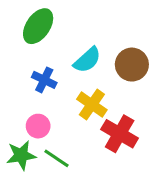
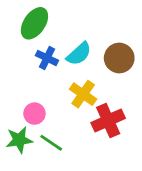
blue cross: (44, 80) -> (47, 58), moved
red cross: (120, 134) -> (108, 121), turned 36

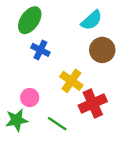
cyan semicircle: (79, 54) -> (92, 20), moved
green line: (51, 143) -> (57, 124), moved

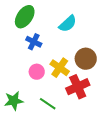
cyan semicircle: (92, 20) -> (68, 24), moved
brown circle: (102, 50) -> (86, 59), moved
pink circle: (30, 98) -> (37, 72), moved

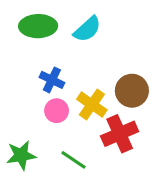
green ellipse: (25, 17) -> (38, 26), turned 55
cyan semicircle: (68, 24) -> (87, 29), moved
blue cross: (34, 42) -> (52, 80), moved

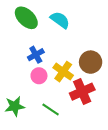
green ellipse: (38, 26) -> (26, 18), turned 45
cyan semicircle: (87, 29) -> (60, 20), turned -102
blue cross: (52, 80) -> (36, 55), turned 35

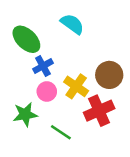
green ellipse: (26, 18) -> (26, 39), moved
green star: (15, 106) -> (25, 114), moved

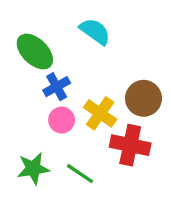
red cross: (99, 111) -> (130, 145), turned 36
green star: (25, 114) -> (33, 169), moved

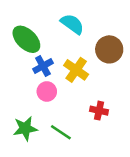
brown circle: (144, 98) -> (109, 49), moved
yellow cross: (100, 113) -> (76, 70), moved
red cross: (130, 145) -> (99, 111), size x0.6

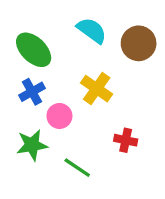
brown circle: (109, 49) -> (139, 43), moved
blue cross: (43, 66) -> (32, 92), moved
green star: (25, 128) -> (32, 145), moved

